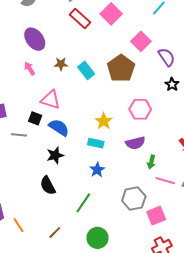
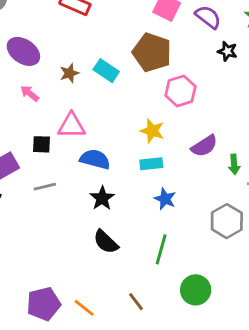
pink hexagon: (140, 109) -> (180, 91), moved
black square: (35, 118) -> (41, 144), moved
brown line: (55, 232) -> (136, 302), turned -64

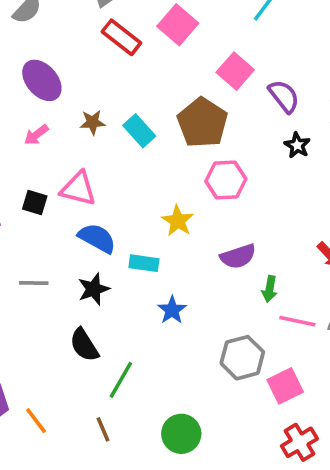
pink arrow: (30, 93) -> (36, 135), turned -90
cyan rectangle: (151, 164) -> (144, 263), moved
gray line: (45, 187) -> (34, 283), moved
green line: (161, 249) -> (121, 380), moved

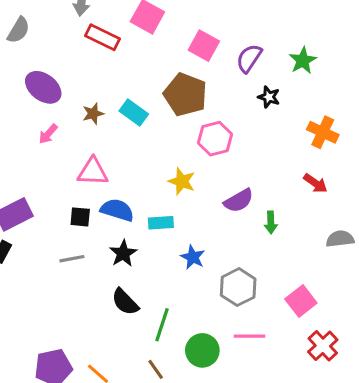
purple semicircle: (284, 96) -> (249, 58), turned -96
black square: (35, 202) -> (80, 217), moved
pink line: (297, 321) -> (250, 336), moved
gray hexagon: (242, 358) -> (238, 287), moved
green circle: (181, 434) -> (202, 350), moved

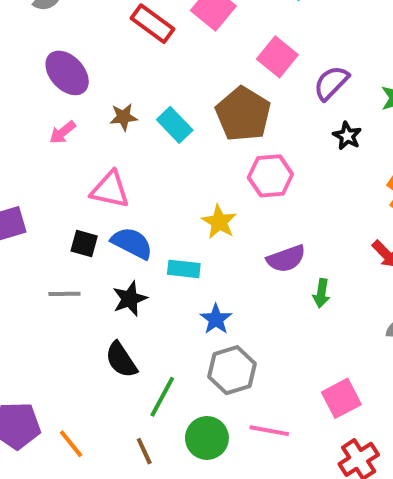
gray hexagon: (238, 287) -> (232, 370), moved

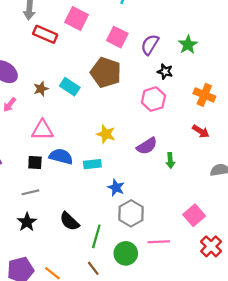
pink hexagon: (270, 176) -> (153, 99), moved
black star: (130, 299) -> (27, 222), moved

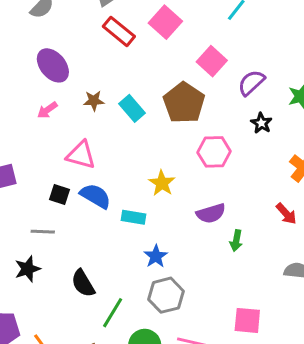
pink hexagon: (153, 99) -> (214, 152), moved
pink square: (194, 215) -> (247, 320), turned 30

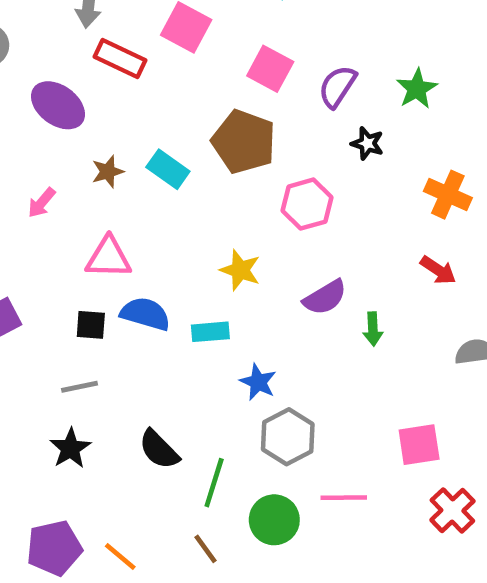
purple ellipse: (53, 65) -> (58, 105), moved

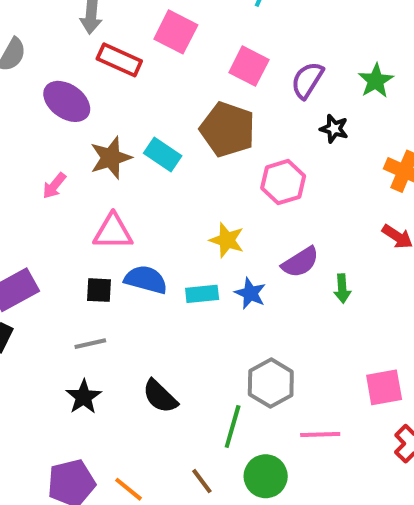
brown star: (108, 172) -> (111, 158), size x1.5
blue star: (258, 382) -> (250, 293), moved
green line: (214, 483) -> (233, 427), moved
green circle: (274, 520) -> (266, 476), moved

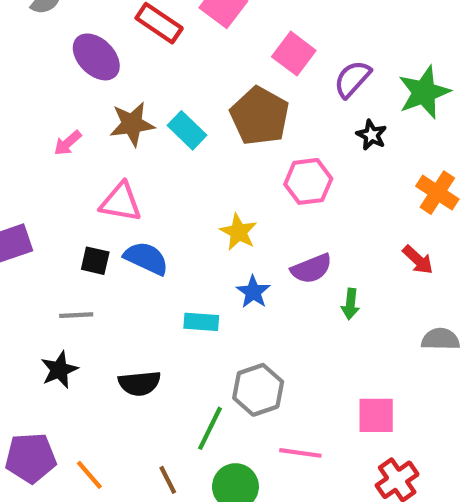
green star: (376, 81) -> (424, 92), size x1.4
cyan rectangle: (202, 294) -> (201, 322), moved
black semicircle: (160, 396) -> (139, 383), turned -60

